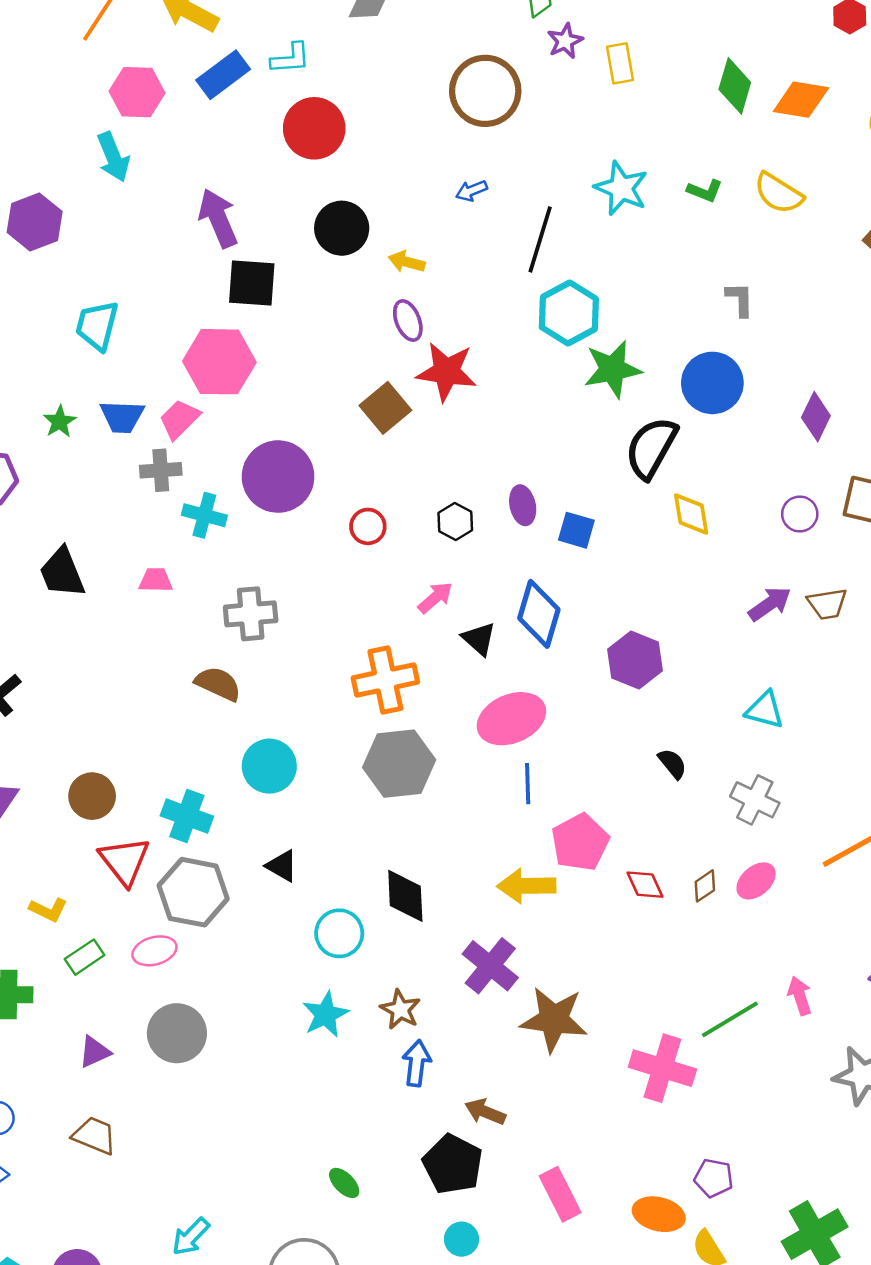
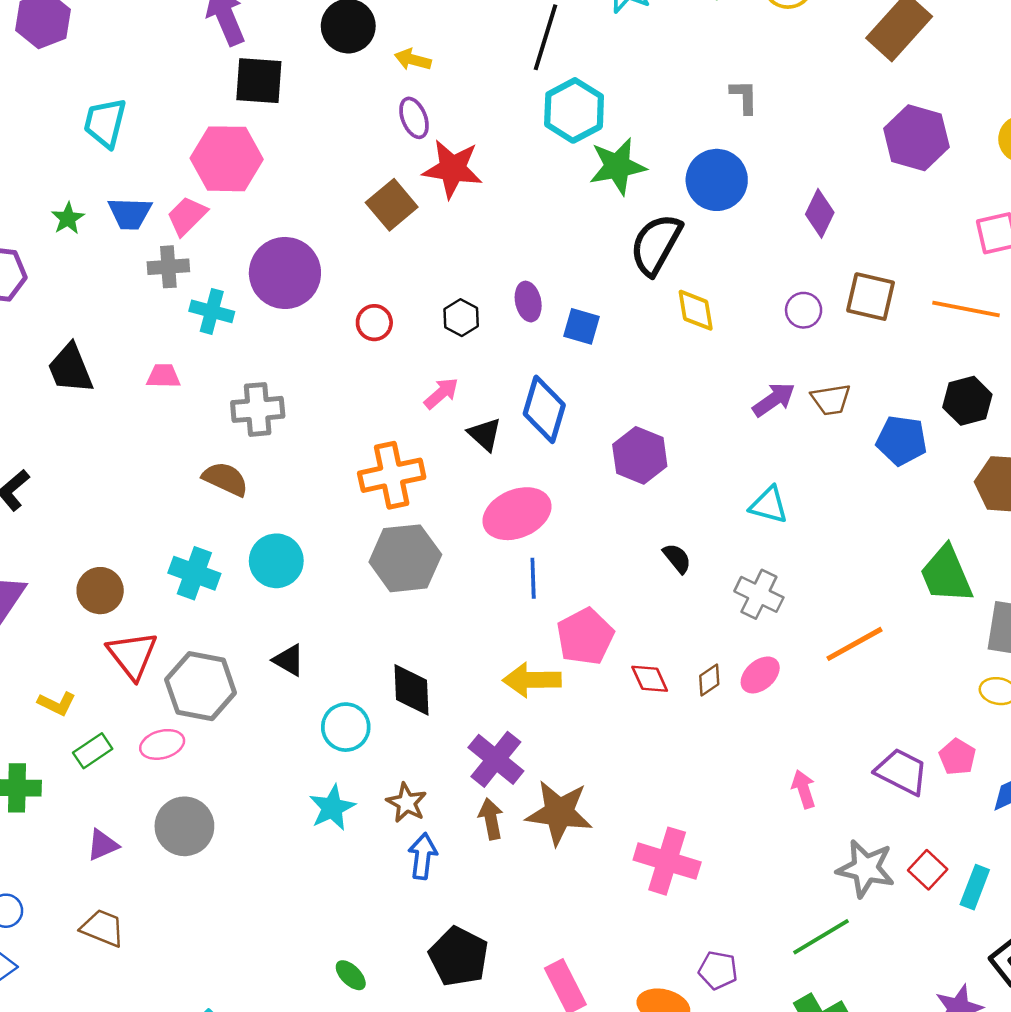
cyan cross: (187, 816) -> (194, 573), moved
green line: (730, 1019) -> (821, 937), moved
brown arrow: (485, 1112) -> (491, 819), moved, turned 57

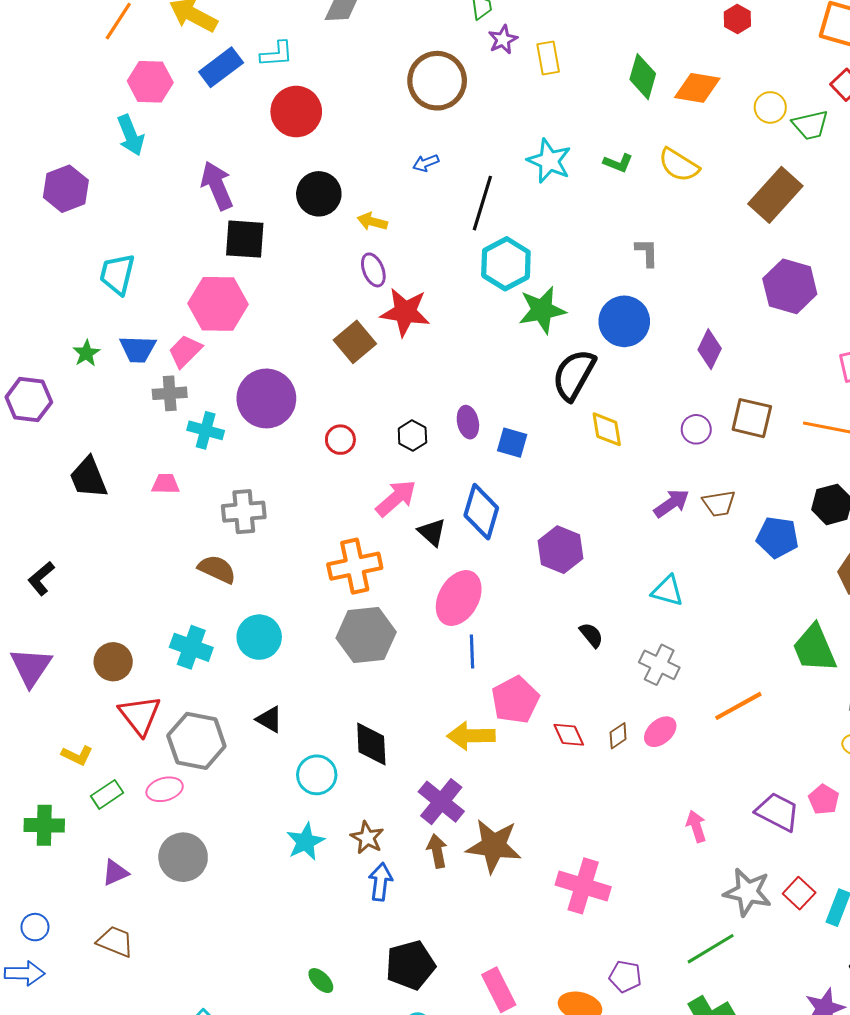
pink arrow: (441, 393) -> (396, 498), size x1.4
pink ellipse: (517, 514) -> (459, 598), turned -38
black pentagon: (459, 957) -> (410, 965), turned 30

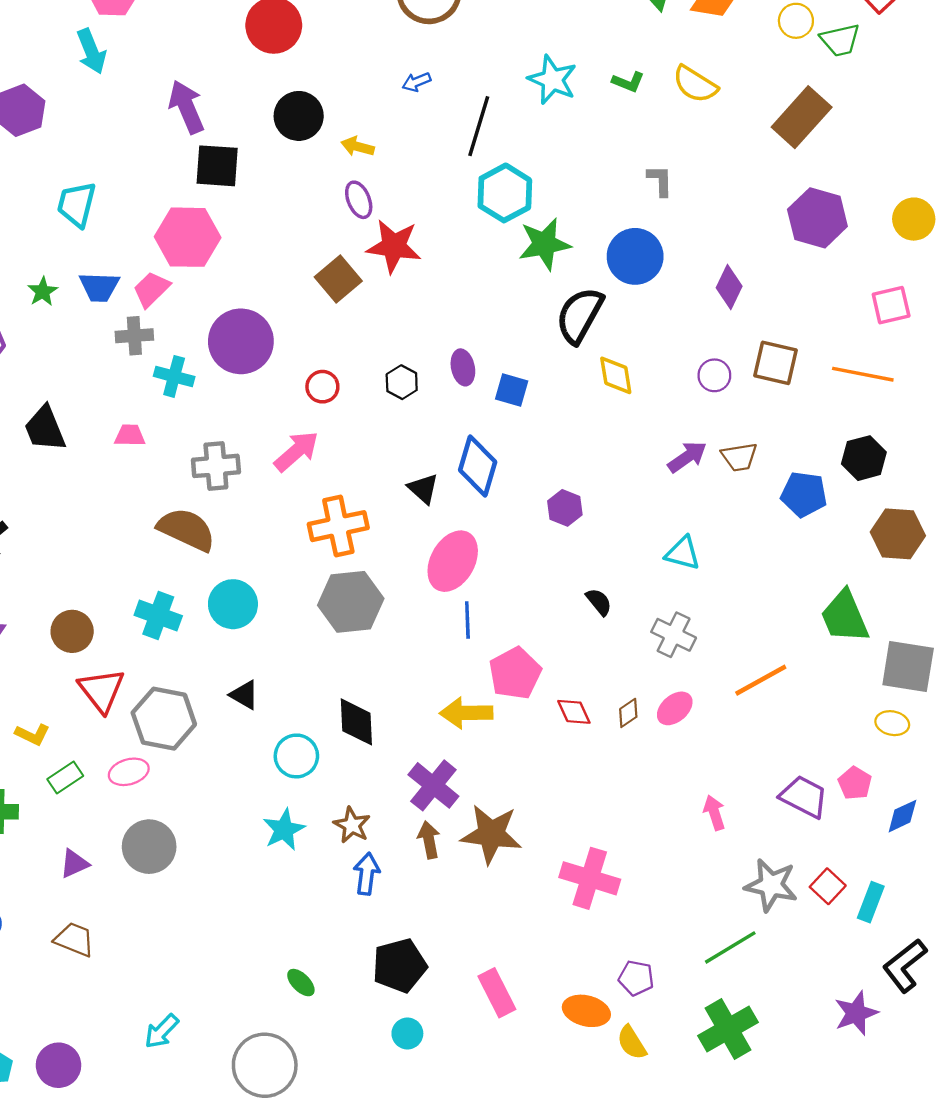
pink arrow: (396, 498) -> (296, 451), moved
purple hexagon: (560, 550) -> (565, 508), size x0.7
brown semicircle: (217, 569) -> (187, 529), size x1.4

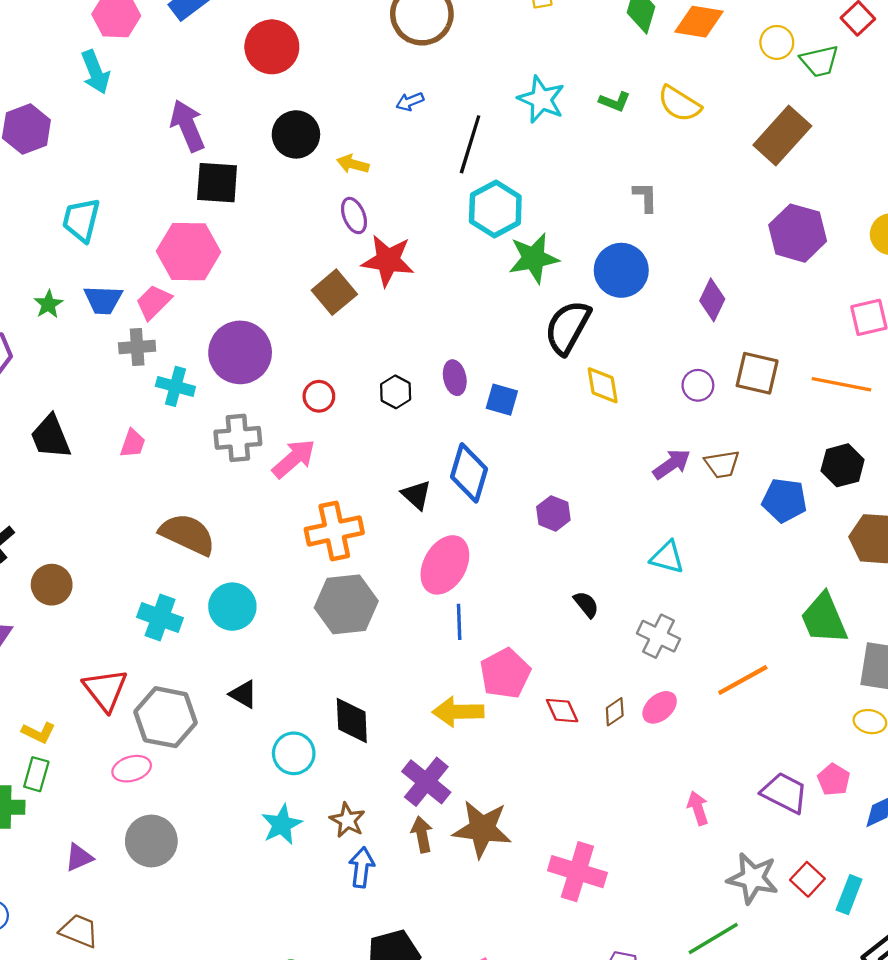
pink trapezoid: (130, 435) -> (133, 443), turned 108
gray cross: (216, 466) -> (238, 438), moved
brown circle: (72, 631) -> (52, 585), moved
green rectangle: (65, 777) -> (36, 774), moved, turned -40

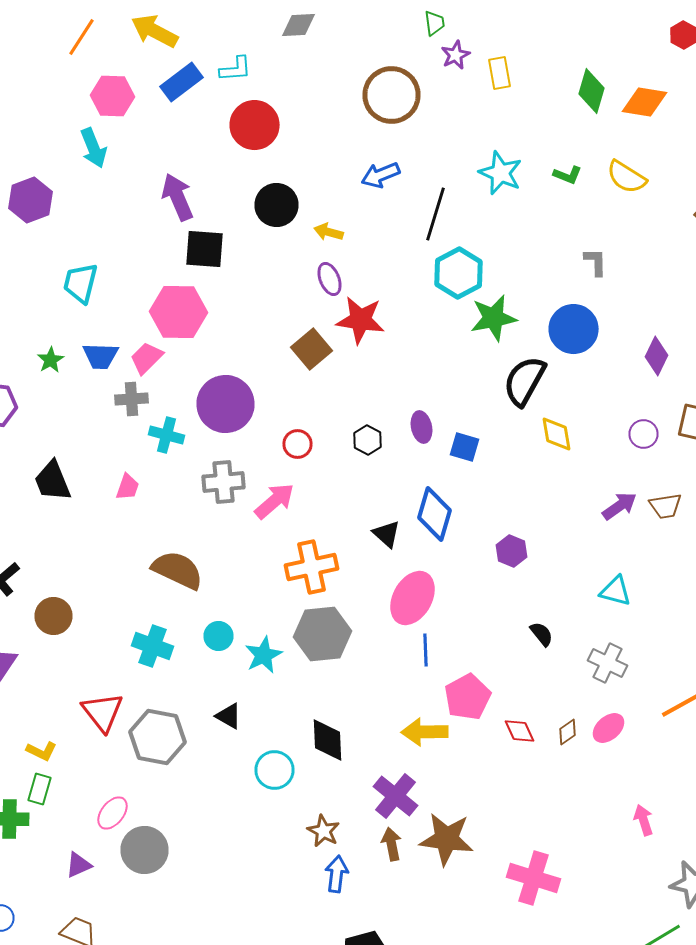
blue arrow: (410, 102) -> (380, 175), size x1.5
cyan circle: (232, 607) -> (218, 636), size x0.7
pink ellipse: (132, 769) -> (112, 813), moved, turned -36
cyan star: (282, 825) -> (264, 655), moved

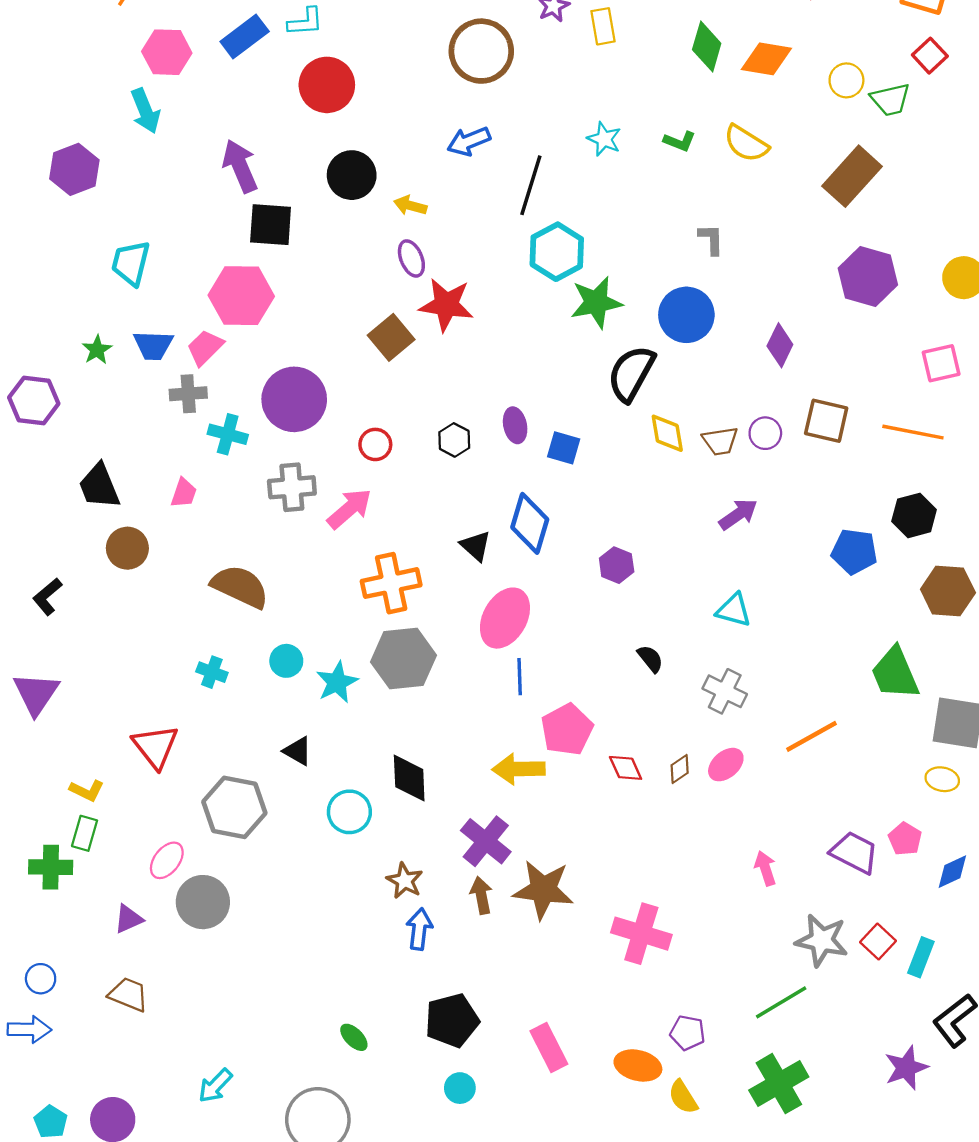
cyan star: (500, 173) -> (604, 139), size x0.7
brown trapezoid: (666, 506) -> (720, 441), moved
brown circle: (54, 616) -> (127, 548), moved
cyan cross: (152, 646) -> (212, 672), size x0.7
gray hexagon: (158, 737) -> (234, 807), moved

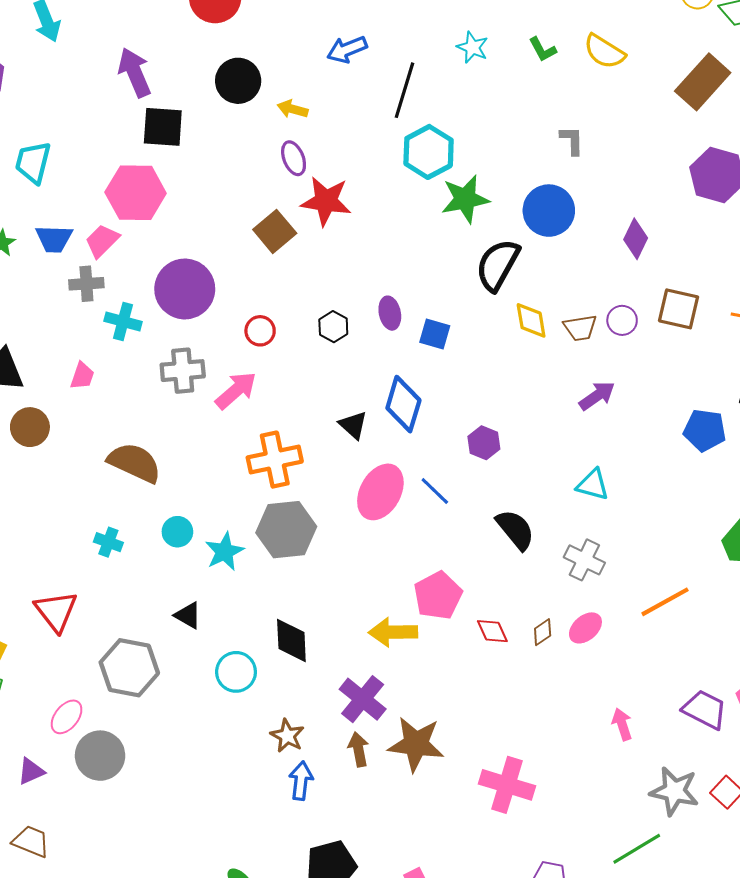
green L-shape: (680, 141) -> (543, 49), turned 40
black semicircle: (650, 659) -> (515, 530), size x1.6
blue line: (520, 677) -> (435, 491), moved, turned -44

